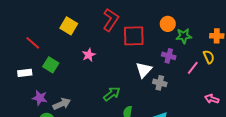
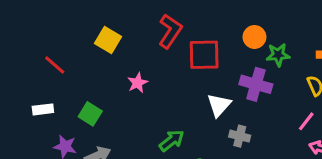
purple cross: (169, 56) -> (256, 84), size x1.5
green square: (51, 65) -> (90, 114), moved
pink line: (193, 68) -> (306, 121), moved
gray cross: (160, 83) -> (240, 136), moved

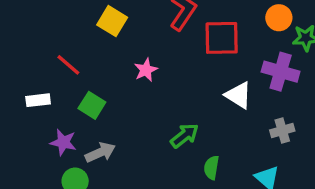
red line: (55, 65) -> (68, 65), moved
white triangle: (219, 105) -> (238, 95), turned -40
gray cross: (240, 136) -> (282, 131), moved, turned -30

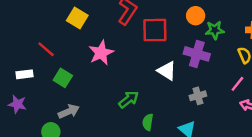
pink star: (146, 70) -> (101, 53), size x1.5
purple star: (63, 142) -> (17, 104), moved

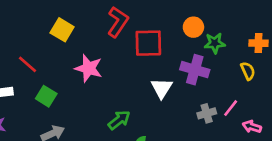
pink star: (101, 53) -> (89, 68), turned -30
white triangle: (167, 71) -> (162, 88), turned 30
pink line: (237, 84) -> (231, 108), moved
gray cross: (198, 96) -> (207, 113), moved

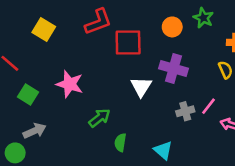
red L-shape: (118, 22) -> (98, 22), turned 36
green star: (215, 43) -> (203, 18), moved, turned 30
pink star: (89, 68) -> (70, 84), moved

